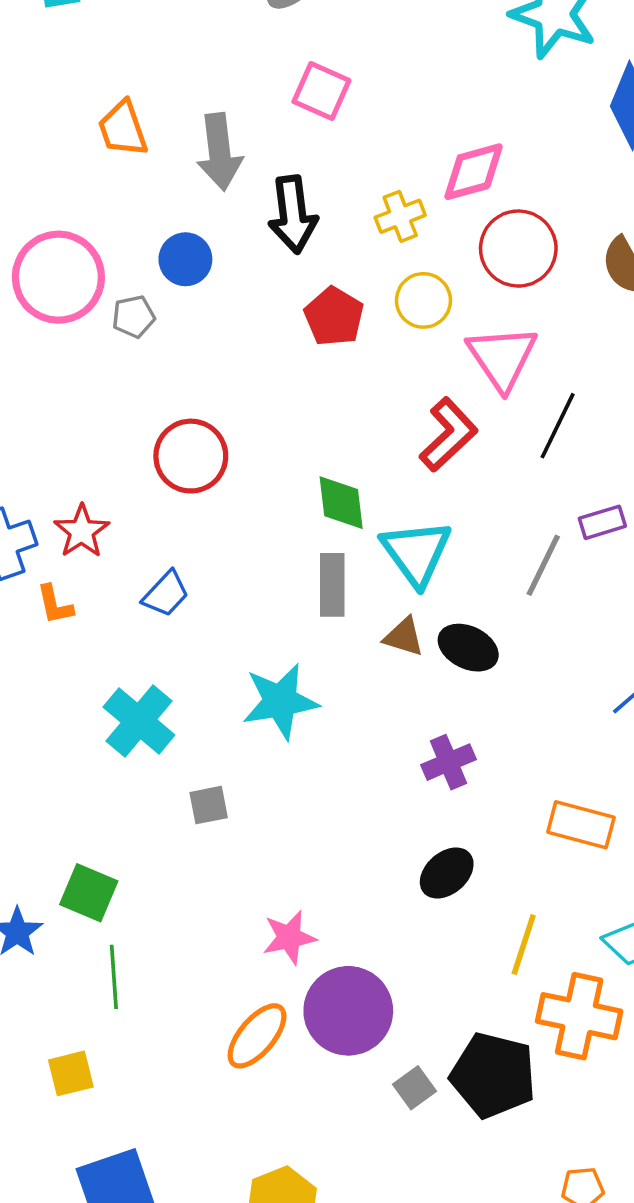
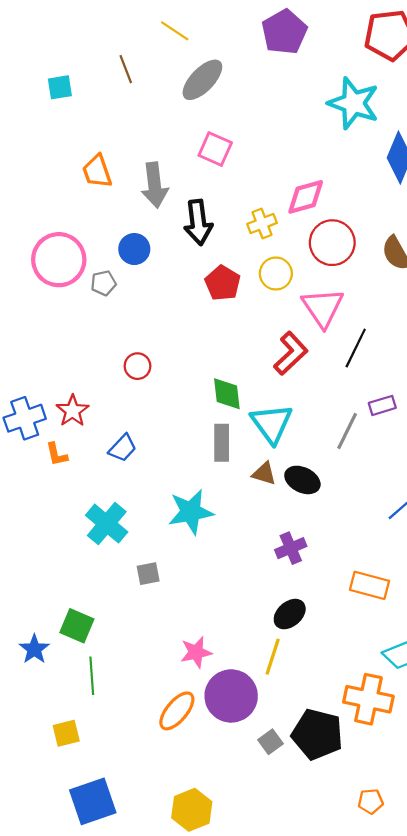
red circle: (191, 456) -> (137, 366), size x0.6
yellow line: (524, 945) -> (273, 657), moved

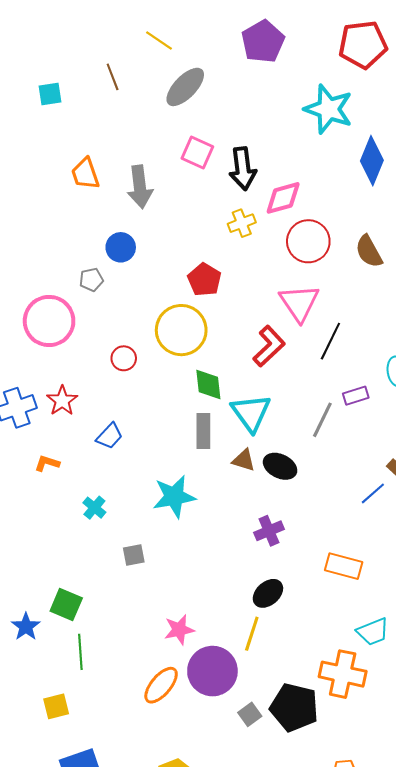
black arrow: (198, 222) -> (243, 169), moved
pink circle: (59, 260) -> (49, 321), moved
yellow circle: (276, 274) -> (181, 330), moved, size x1.6
orange L-shape: (57, 454) -> (47, 463), moved, turned 120
cyan cross: (107, 524) -> (94, 508), size x0.6

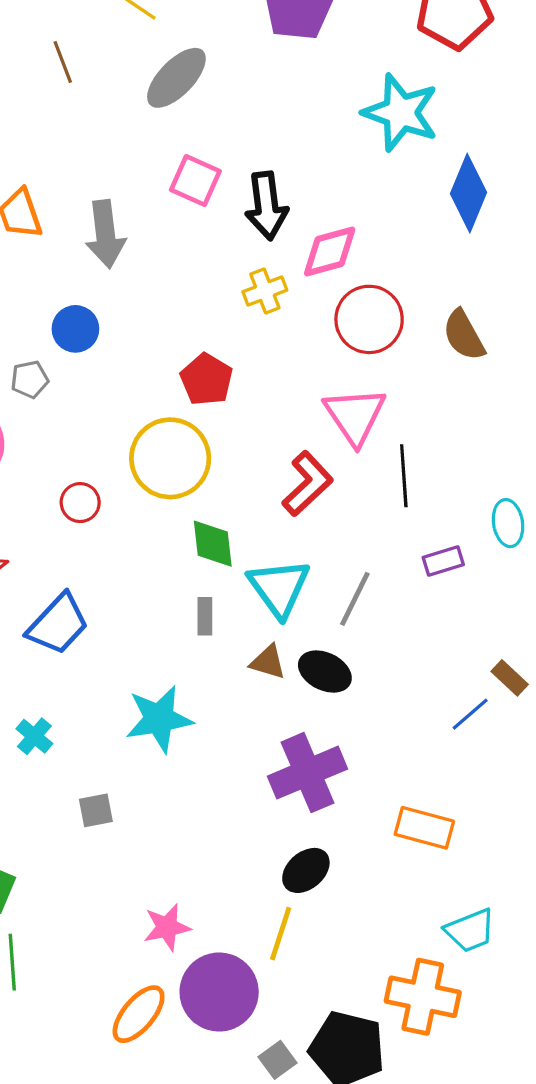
black line: (330, 341) -> (404, 476), turned -30
gray line: (322, 420) -> (355, 599), moved
gray rectangle: (203, 431) -> (205, 616), size x0.7
blue trapezoid: (110, 436) -> (58, 624), size x1.5
purple cross: (269, 531) -> (308, 773), size x1.6

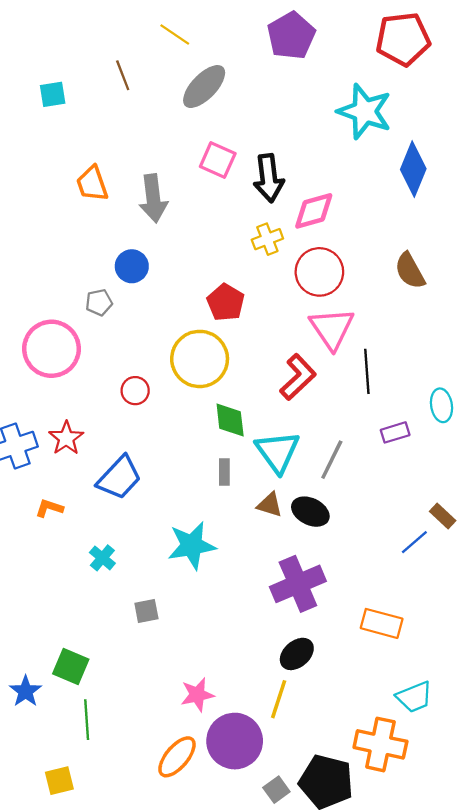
red circle: (369, 319) -> (319, 272), moved

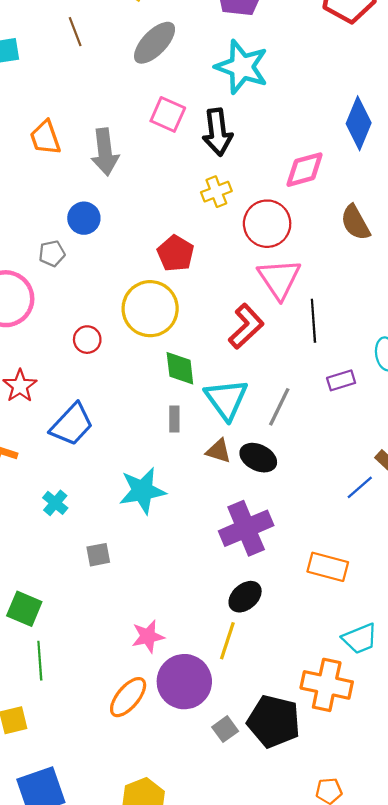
cyan star: (365, 111) -> (242, 67), moved
pink diamond: (314, 211) -> (305, 170), moved

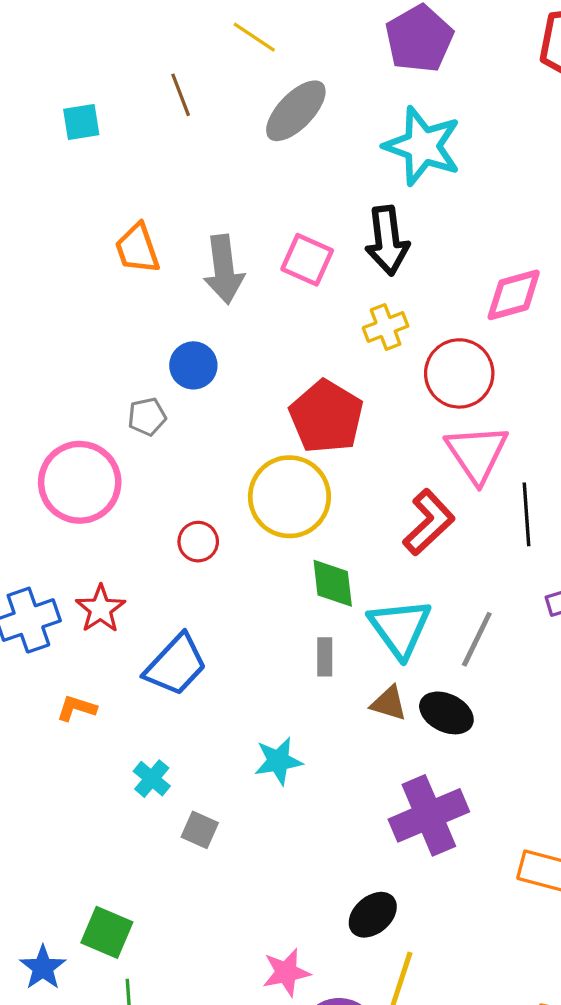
pink square: (168, 114) -> (307, 260), moved
red pentagon: (175, 253) -> (326, 417), size x1.4
cyan star: (142, 491) -> (278, 761), size x0.7
gray square: (98, 555) -> (200, 830), moved, turned 35
black ellipse: (245, 597) -> (373, 915), moved

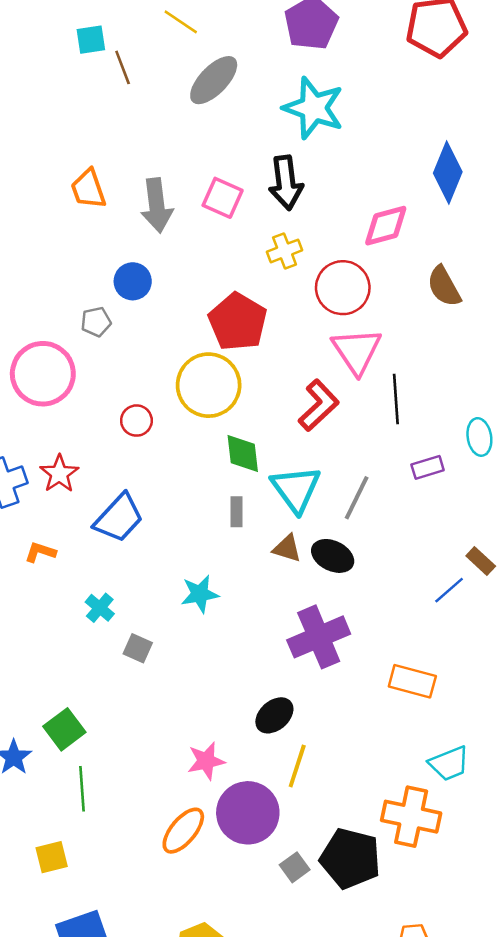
cyan square: (81, 122) -> (91, 40), moved
green square: (107, 932) -> (64, 729), turned 30

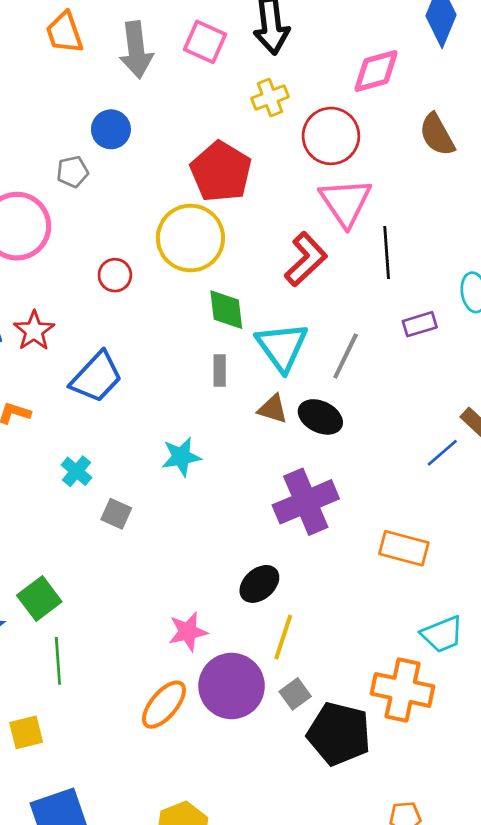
gray square: (295, 867) -> (295, 694), moved

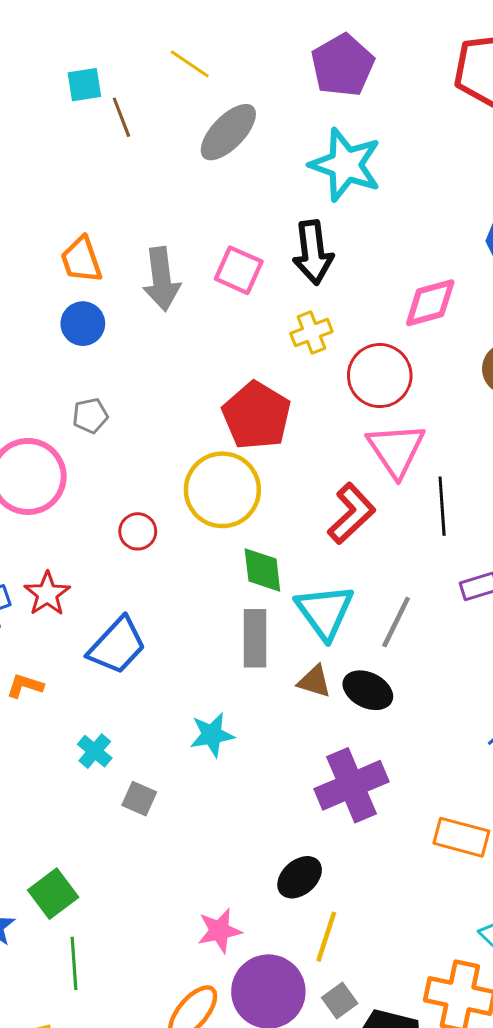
blue circle: (111, 129) -> (83, 324), moved
gray rectangle: (220, 371) -> (255, 638), size x1.6

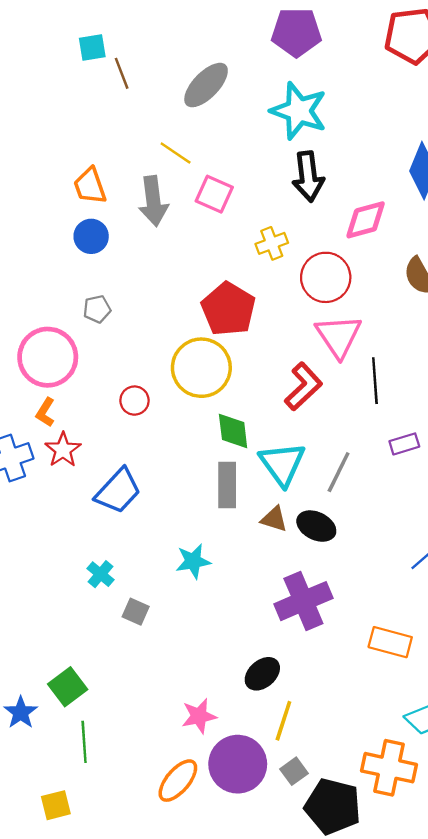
yellow line: (190, 64) -> (176, 153), moved
purple pentagon: (343, 65) -> (296, 32), turned 30
black arrow: (313, 252) -> (308, 177), moved
orange L-shape: (25, 686) -> (45, 412), moved, turned -76

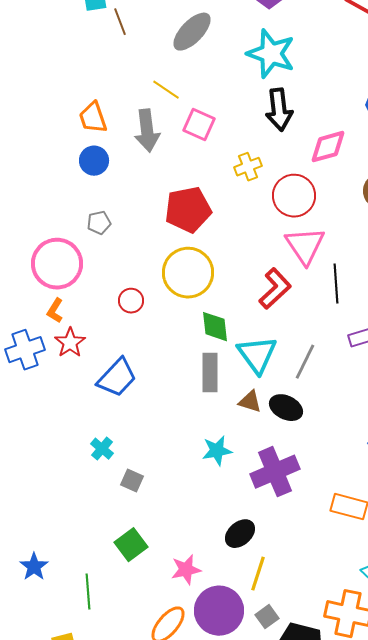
red pentagon: (228, 309) -> (188, 210), moved, turned 30
cyan star: (193, 561) -> (217, 451), moved
green square: (68, 687) -> (131, 545), moved

